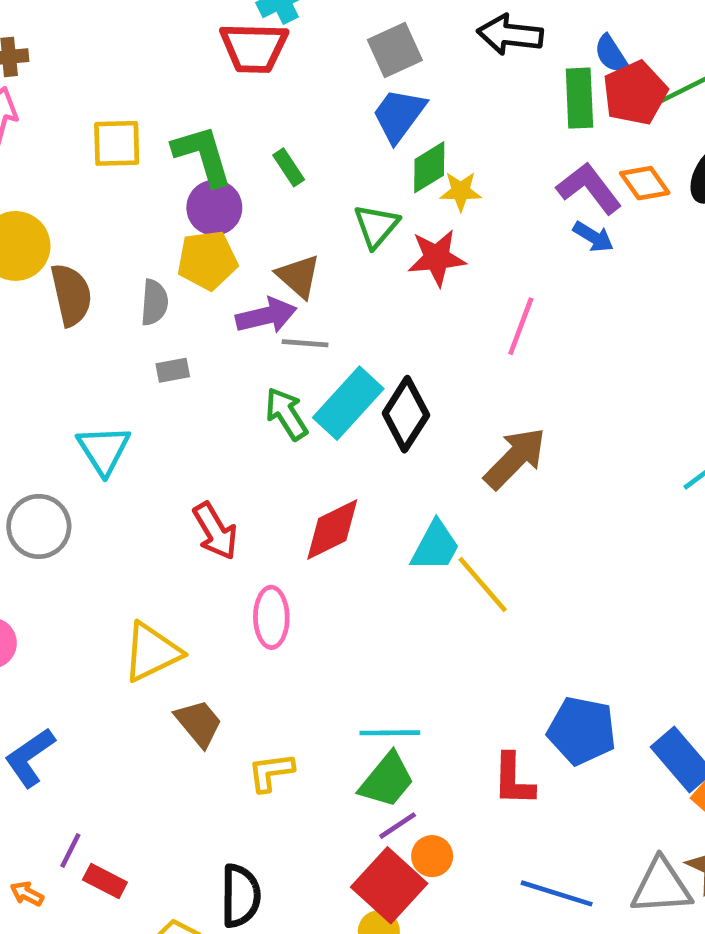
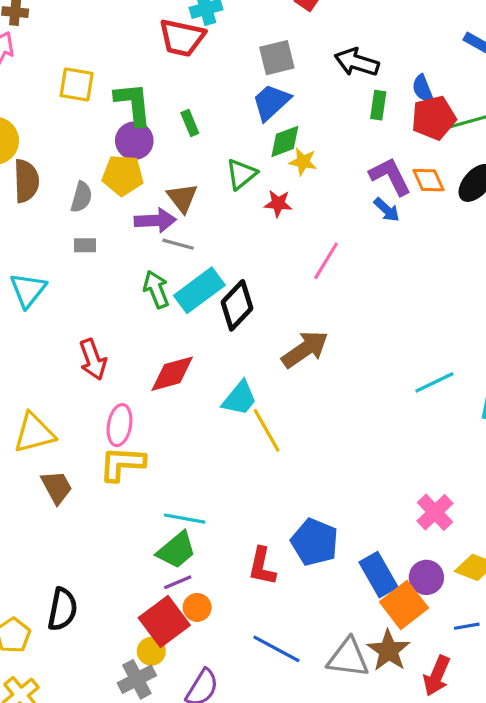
green rectangle: (579, 98) -> (378, 105), moved, size x0.7
red star: (437, 258) -> (278, 203), size x0.7
yellow L-shape: (271, 772) -> (122, 464), moved, size x1.4

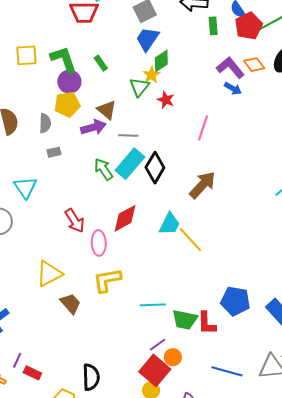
yellow star: (303, 162) -> (151, 75), moved, turned -30
red star: (278, 203) -> (166, 100), turned 30
gray line: (178, 244) -> (128, 136), moved
pink ellipse: (120, 425) -> (99, 243), moved
green trapezoid: (176, 550) -> (185, 320), moved, turned 64

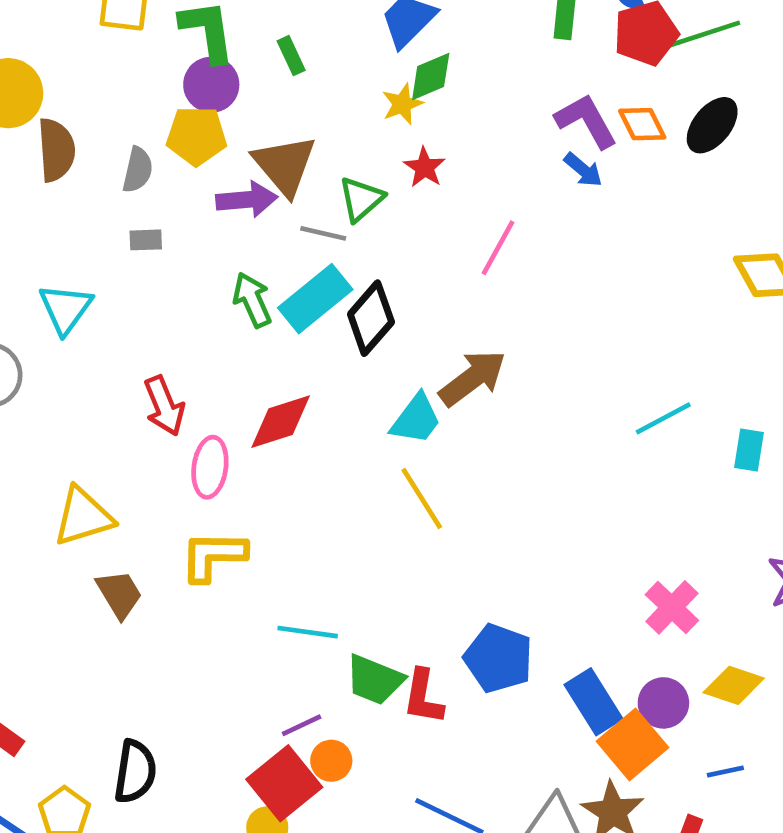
green triangle: (139, 87) -> (361, 199), moved
brown triangle: (107, 110) -> (285, 165), size x1.4
cyan trapezoid: (170, 224) -> (416, 419), moved

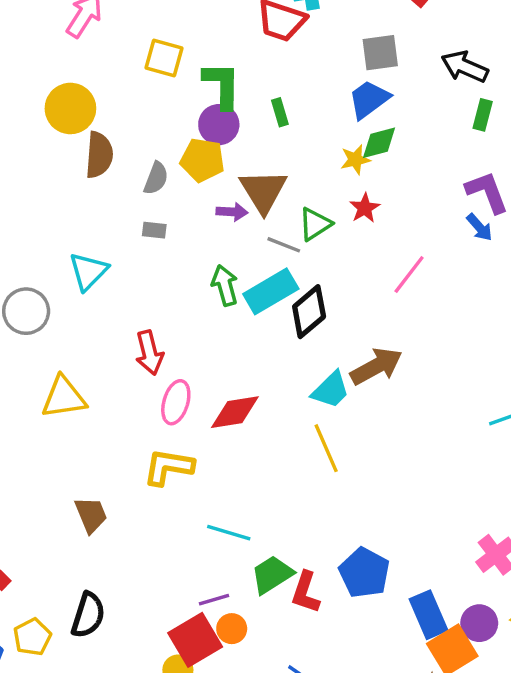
purple arrow: (247, 200) -> (232, 212), size x0.7
red diamond: (281, 422) -> (235, 412), moved
yellow triangle: (83, 517) -> (64, 397), moved
brown trapezoid: (119, 594) -> (91, 515), moved
green trapezoid: (375, 680) -> (272, 575), turned 117

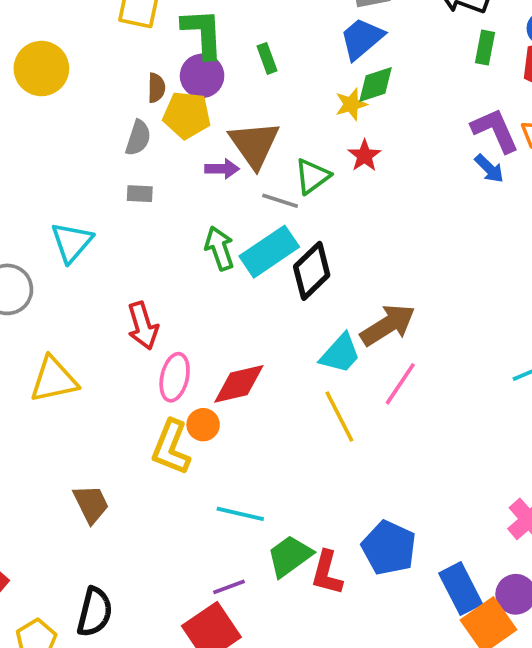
brown semicircle: (99, 155) -> (156, 88), moved, size x0.6
pink line: (409, 275) -> (400, 384), moved
yellow L-shape: (168, 467) -> (171, 447), turned -74
orange circle: (232, 629) -> (203, 425), moved

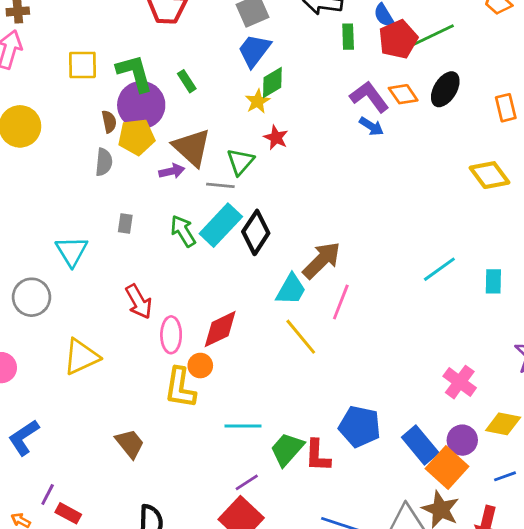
purple circle: (202, 76) -> (141, 105), size x1.4
gray rectangle: (140, 194) -> (125, 224), moved, turned -72

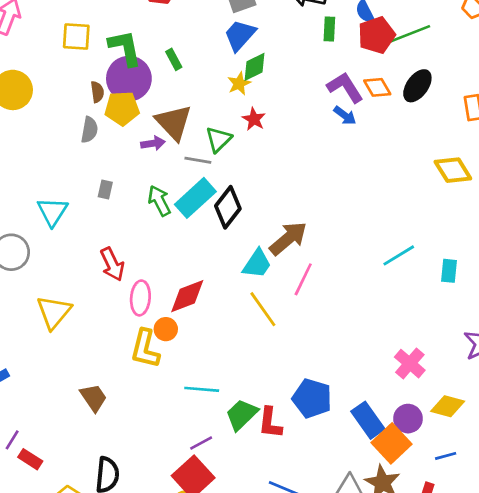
yellow triangle: (81, 357) -> (54, 312), turned -30

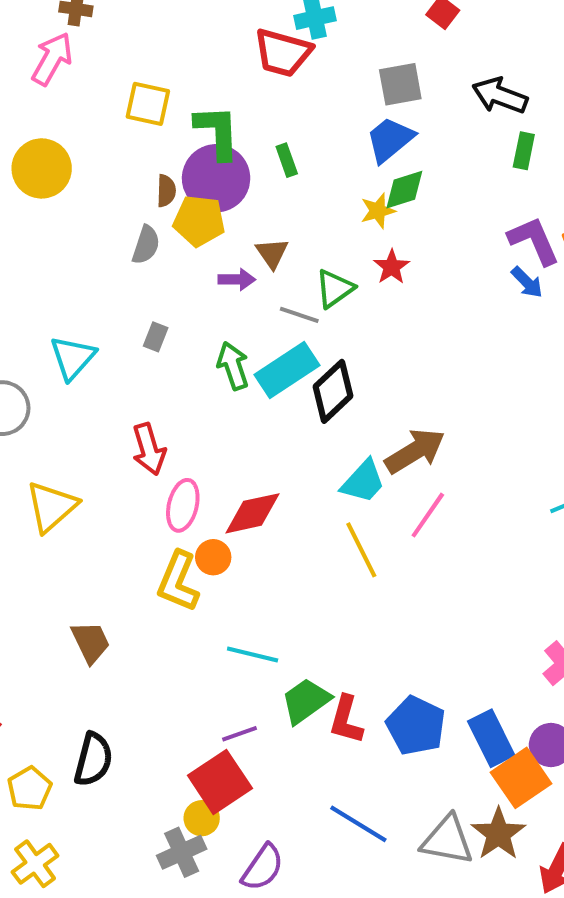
brown triangle: (174, 122) -> (272, 253), size x0.6
blue pentagon: (312, 398) -> (416, 726), moved

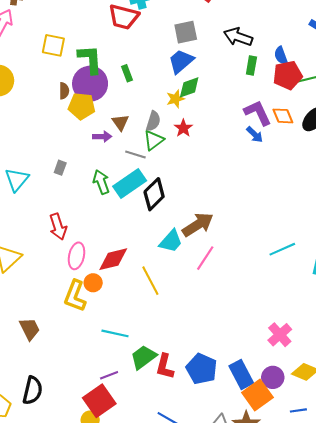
gray semicircle: (146, 245) -> (153, 121), moved
yellow line: (361, 550) -> (150, 281), moved

